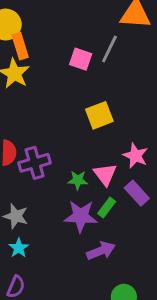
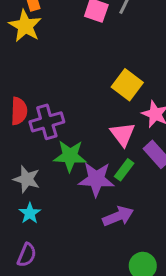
yellow square: (99, 115) -> (127, 85), moved, turned -32
green star: (78, 180) -> (70, 156), moved, size x1.5

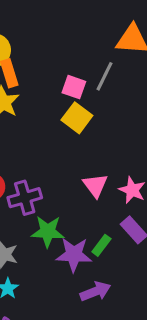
yellow square: (127, 85) -> (77, 118), moved
pink triangle: (123, 134) -> (95, 185), moved

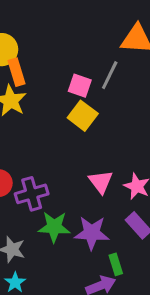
green rectangle: (101, 245) -> (116, 264), moved, turned -55
purple star: (74, 255) -> (92, 233), moved

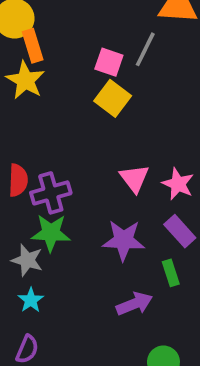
green star: (54, 227) -> (51, 233), moved
green rectangle: (116, 264) -> (171, 273), moved

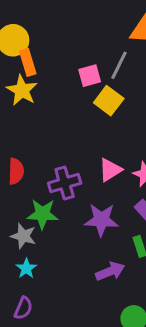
pink square: (109, 62) -> (90, 76), turned -35
yellow square: (113, 98) -> (109, 101), moved
pink triangle: (134, 178) -> (110, 170), turned 35
purple cross: (51, 193) -> (65, 183), moved

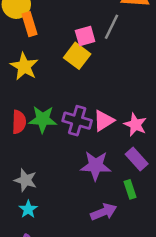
yellow star: (22, 90) -> (24, 66), moved
yellow square: (109, 101) -> (77, 56), moved
purple cross: (65, 183) -> (77, 121), moved, turned 32
green star: (42, 214) -> (43, 119), moved

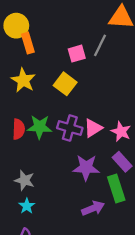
yellow square: (77, 56) -> (65, 84), moved
green rectangle: (130, 189) -> (116, 188), size x1.6

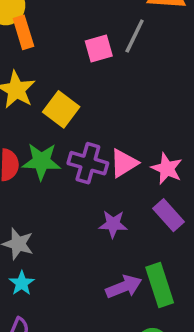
yellow square: (65, 84) -> (61, 109), moved
purple star: (86, 168) -> (113, 224), size x0.7
green rectangle: (116, 188) -> (160, 285), moved

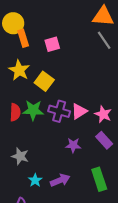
gray line: (135, 36) -> (104, 40), moved, turned -60
pink square: (99, 49) -> (52, 44), moved
cyan star: (22, 283) -> (35, 180), moved
purple arrow: (124, 287) -> (60, 180), moved

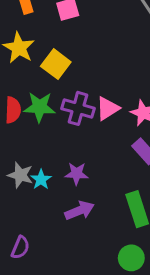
purple star: (73, 145) -> (77, 174), moved
cyan star: (35, 180) -> (41, 179), moved

